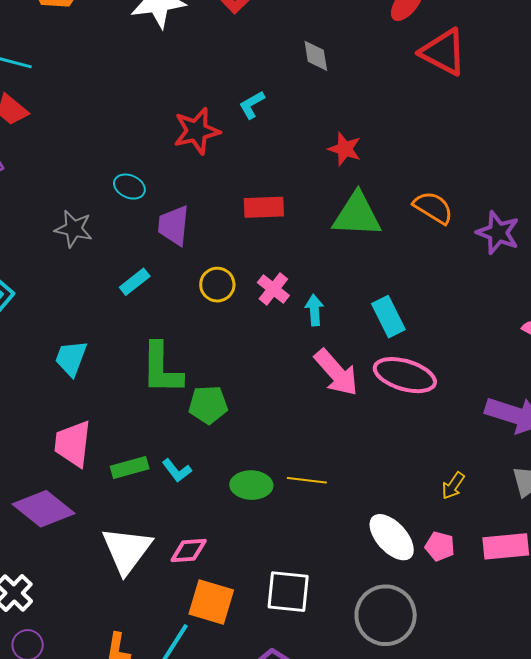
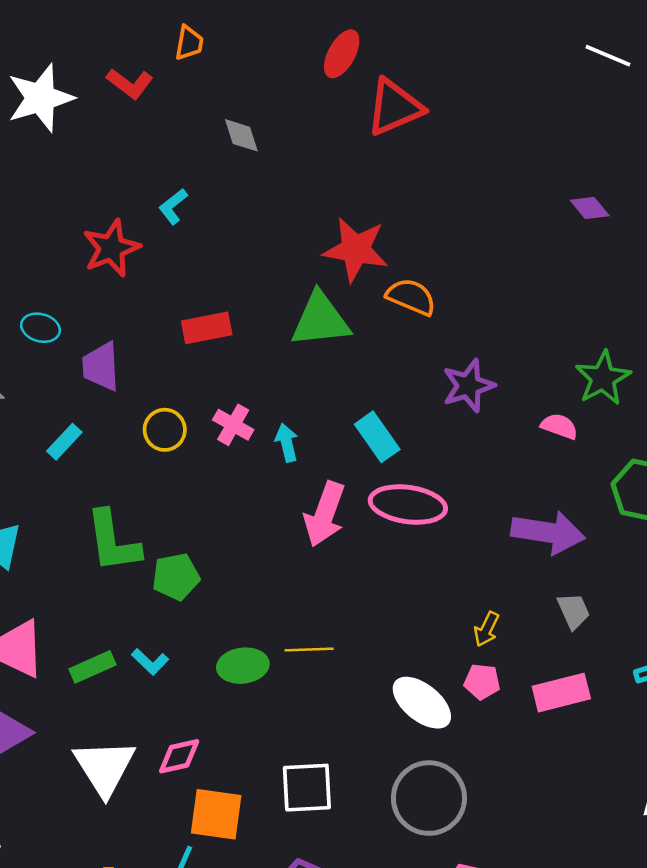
red triangle: (443, 52) -> (395, 107), turned -42
red star: (345, 149) -> (356, 250), moved, size x1.6
purple star: (498, 233) -> (468, 386), moved, turned -30
pink arrow: (336, 373) -> (325, 514), turned 70
pink pentagon: (440, 546) -> (482, 682), moved

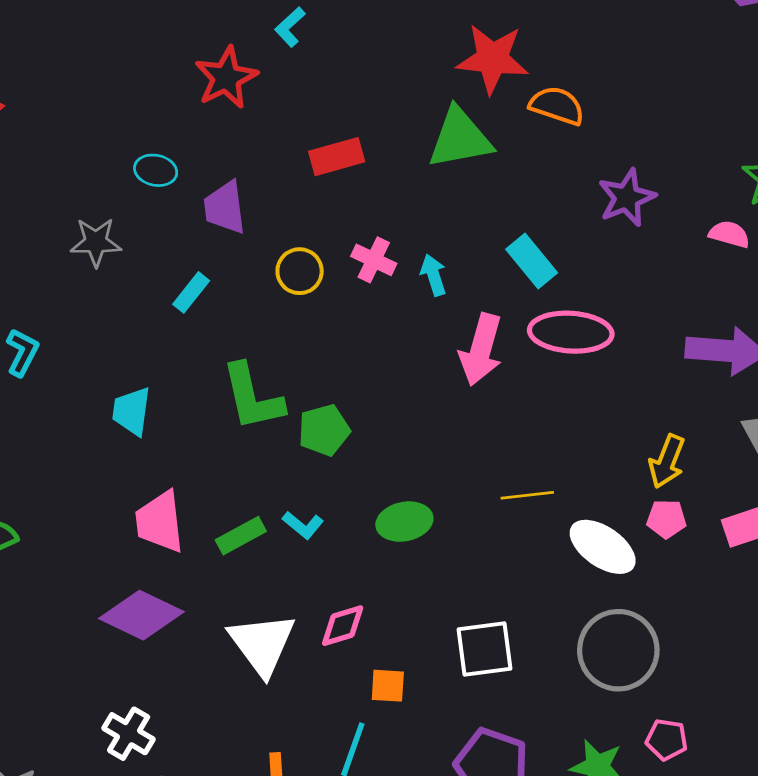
yellow arrow: (487, 629) -> (667, 461), size x1.4
yellow line: (309, 650) -> (527, 495), moved
orange square: (216, 814) -> (388, 686), size x0.6

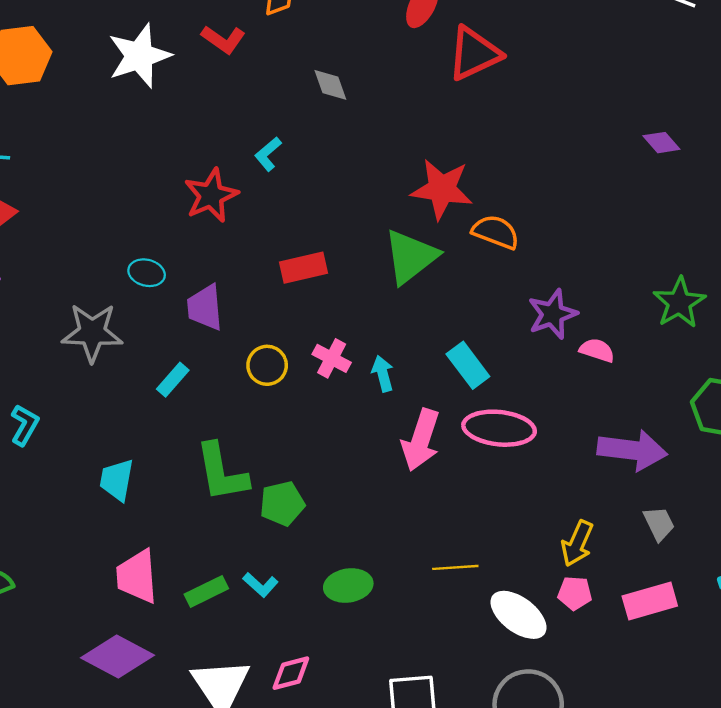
green triangle: (460, 138) -> (411, 257), turned -30
pink semicircle: (729, 234) -> (597, 350), moved
gray star: (96, 242) -> (92, 333), size x1.4

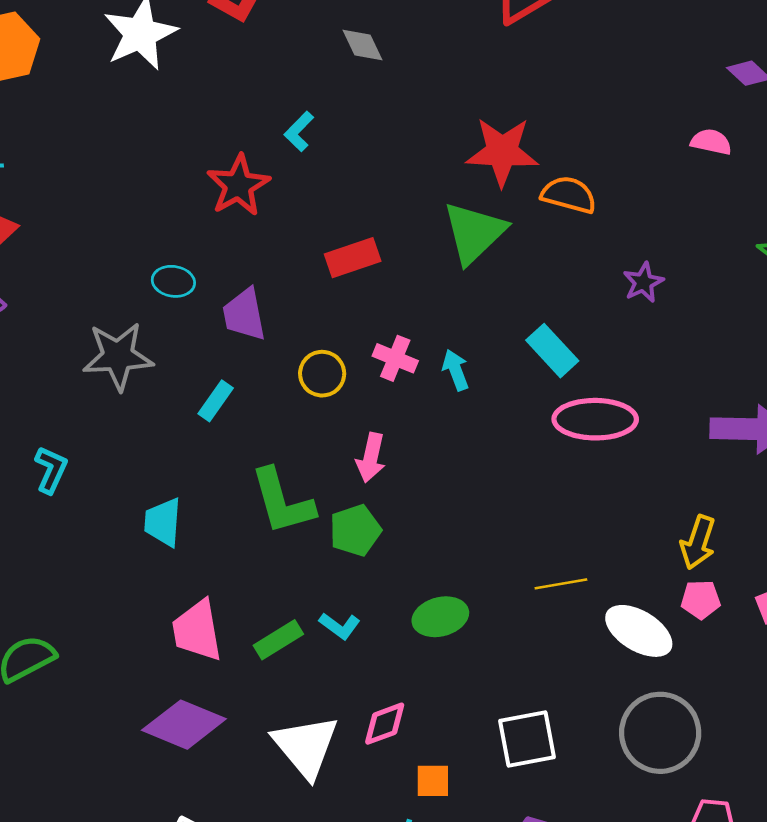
purple star: (552, 314) -> (643, 282), size x0.7
pink semicircle: (597, 350) -> (711, 142), moved
pink arrow: (421, 440) -> (371, 458), moved, size x0.7

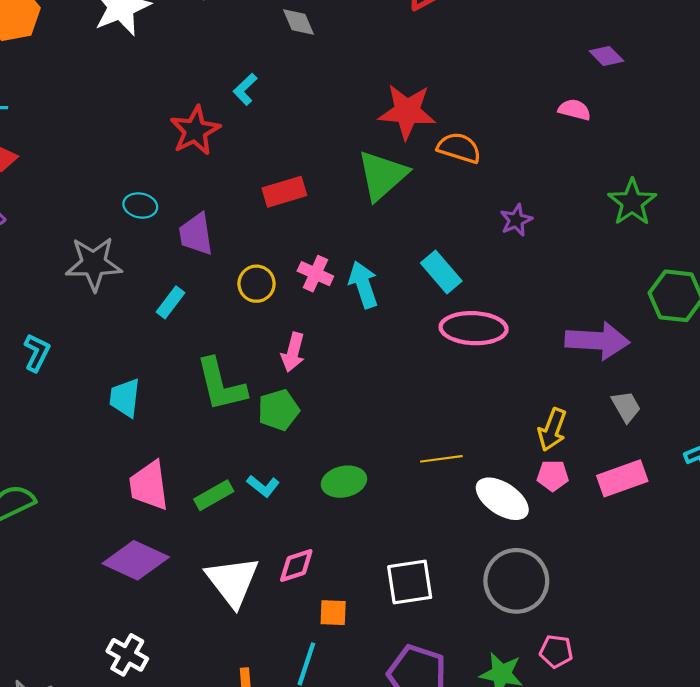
cyan arrow: (456, 370) -> (363, 285), size x1.4

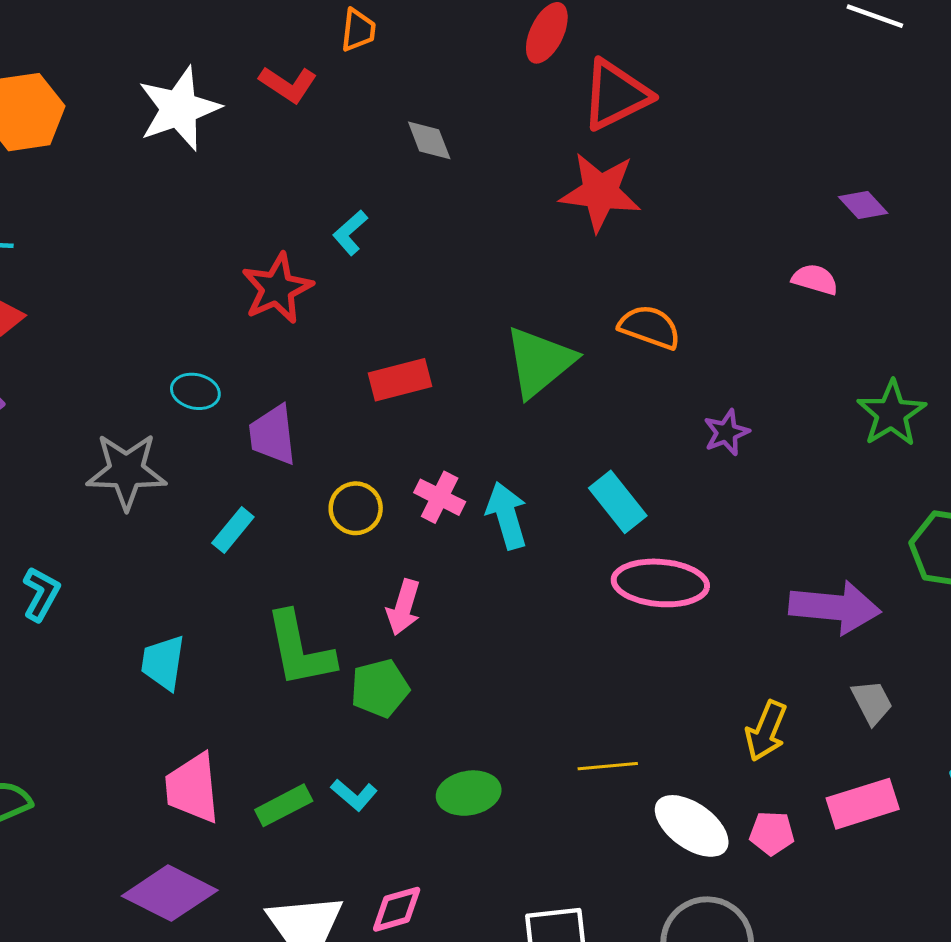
red star: (407, 111) -> (600, 192), moved
pink pentagon: (553, 475) -> (772, 833), moved

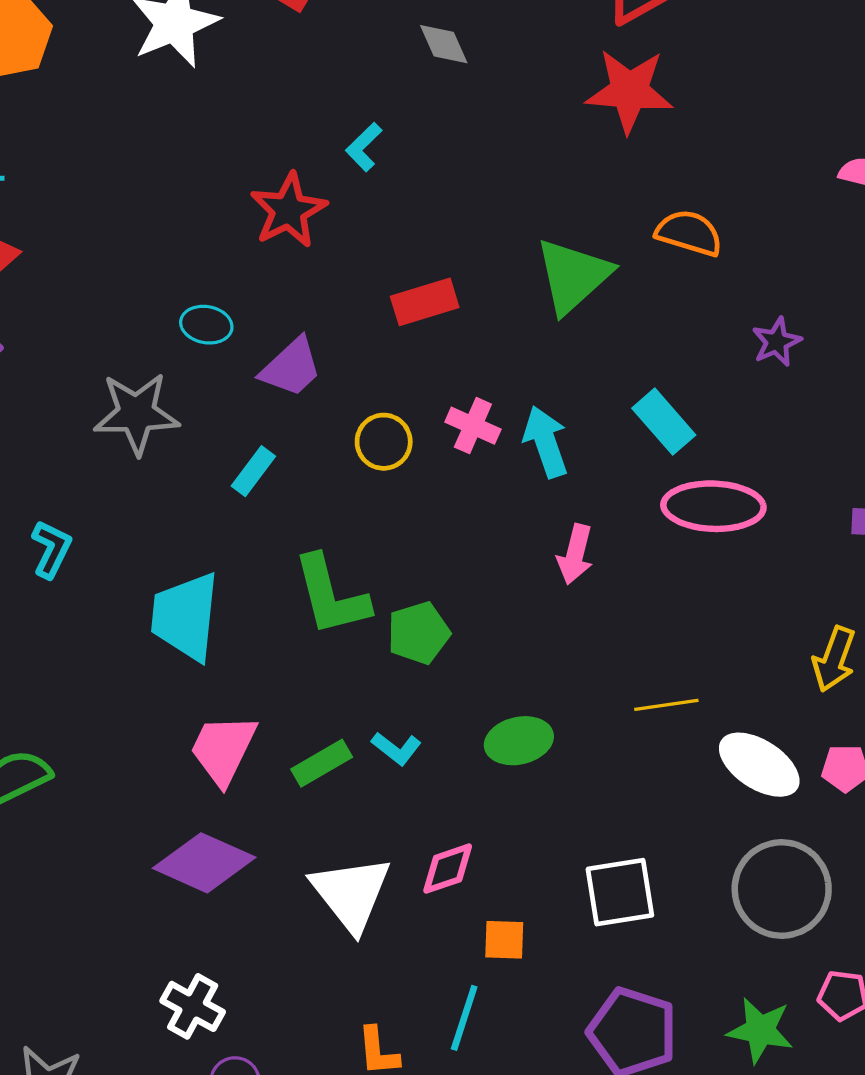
purple trapezoid: (273, 435) -> (291, 367), turned -124
pink arrow: (404, 607) -> (575, 554), moved
cyan trapezoid: (163, 663) -> (185, 617), size x1.5
pink trapezoid: (192, 788) -> (223, 749), turned 34

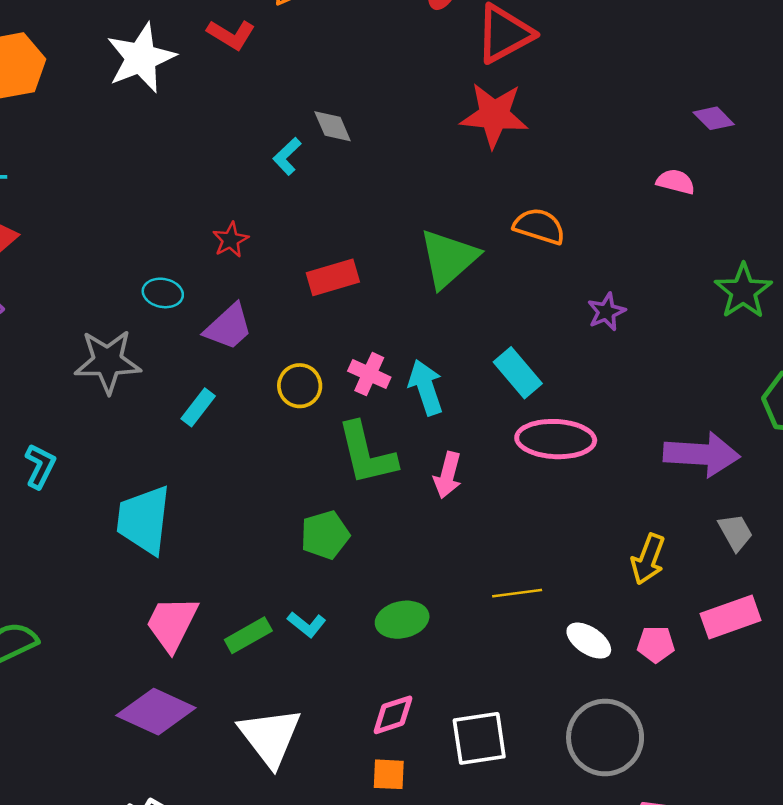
gray diamond: (444, 44) -> (333, 126), moved
red star: (288, 210) -> (231, 240), moved, size x0.6
green L-shape: (331, 595) -> (367, 454), moved
white ellipse: (759, 765) -> (589, 641), size x0.7
pink diamond: (448, 869) -> (393, 715), moved

